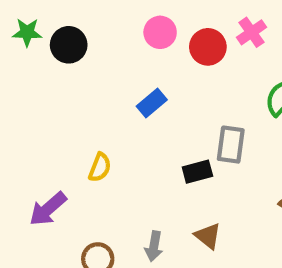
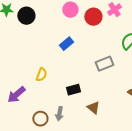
gray rectangle: (231, 145) -> (104, 64), turned 60
black rectangle: (197, 172) -> (73, 90), moved
gray arrow: (154, 246) -> (59, 114), moved

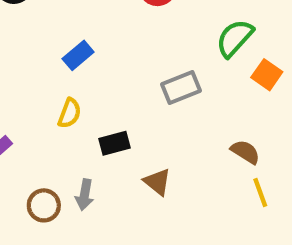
blue rectangle: (66, 44) -> (78, 55), moved
yellow semicircle: (41, 75) -> (70, 113), moved

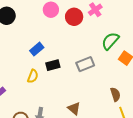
black rectangle: (115, 143) -> (53, 65), moved
brown semicircle: (245, 152) -> (115, 94), turned 40

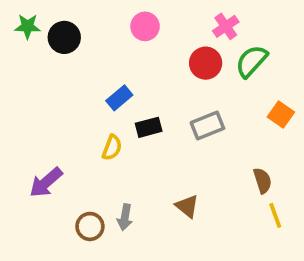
red circle: (74, 17) -> (206, 63), moved
green semicircle: (110, 41) -> (251, 61), moved

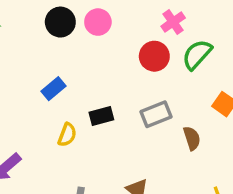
black circle: (64, 37) -> (60, 22), moved
blue rectangle: (119, 98) -> (53, 89), moved
brown semicircle: (262, 181) -> (192, 138), moved

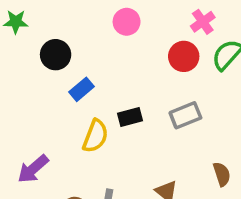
black circle: (60, 22) -> (56, 55), moved
yellow semicircle: (67, 135) -> (95, 136), size x1.4
brown semicircle: (192, 138) -> (222, 174), moved

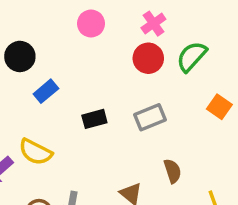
pink cross: (203, 22) -> (153, 24), moved
yellow semicircle: (95, 136) -> (35, 152), moved, turned 96
brown semicircle: (222, 174) -> (173, 171), moved

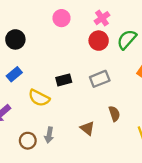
blue rectangle: (46, 91) -> (14, 74), moved
yellow semicircle: (35, 152) -> (39, 98), moved

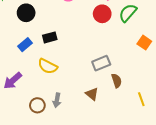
gray rectangle: (100, 79) -> (101, 63), moved
black rectangle: (64, 80) -> (50, 37), moved

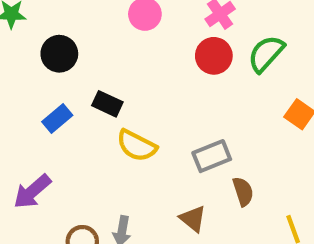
black rectangle: (50, 37) -> (107, 104), turned 40
yellow semicircle: (48, 66) -> (137, 146), moved

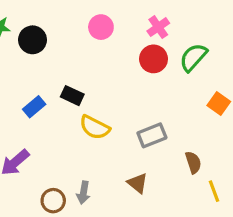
black circle: (59, 54) -> (32, 40), moved
brown semicircle: (243, 192) -> (193, 162), moved

